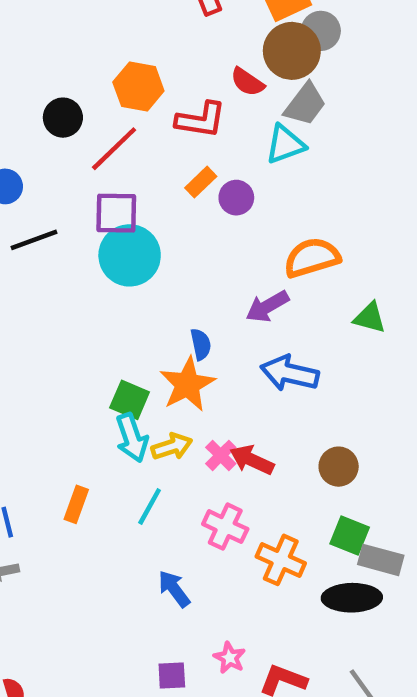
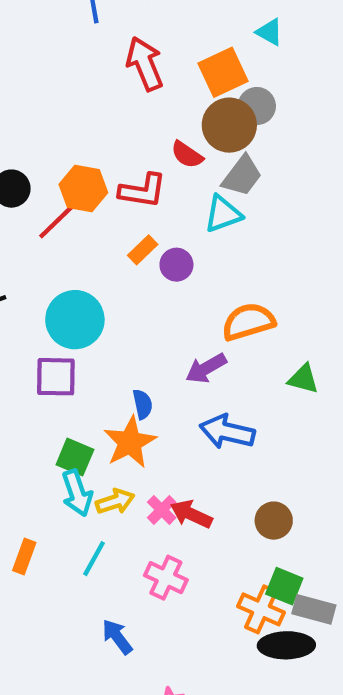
orange hexagon: (138, 86) -> (83, 189), moved
purple square: (116, 213) -> (56, 377), moved
orange cross: (281, 560) -> (261, 609), moved

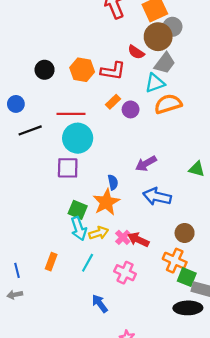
red line: (60, 218) -> (71, 114), moved, turned 44
orange semicircle: (248, 322) -> (168, 104), moved
brown circle: (274, 521) -> (185, 233), moved
orange cross: (261, 609) -> (175, 261), moved

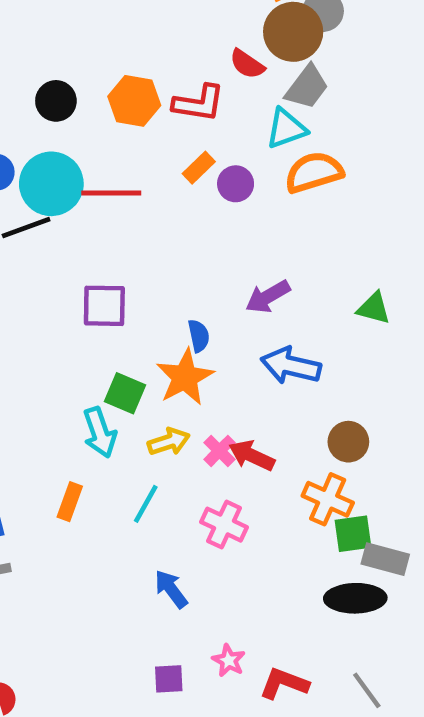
cyan circle: (78, 138) -> (51, 184), moved
cyan arrow: (79, 229) -> (100, 432), moved
green square: (187, 277) -> (353, 534), turned -30

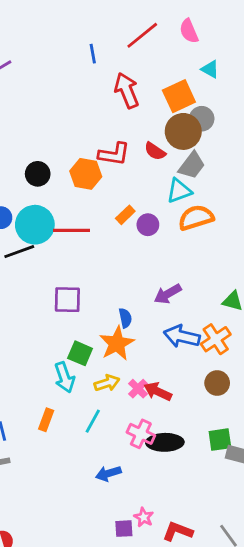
red L-shape: (199, 103) -> (114, 154), moved
orange cross: (328, 499) -> (216, 339), moved, turned 32
blue arrow: (171, 589) -> (108, 473), turned -70
black ellipse: (355, 598) -> (165, 442), moved
purple square: (169, 679) -> (124, 529), moved

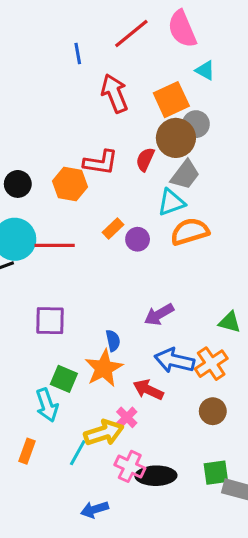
pink semicircle: (189, 31) -> (182, 29), size x1.4
red semicircle: (155, 151) -> (145, 159), turned 80
yellow arrow: (107, 383) -> (104, 433), moved, size x1.4
red arrow: (158, 391) -> (148, 390), moved

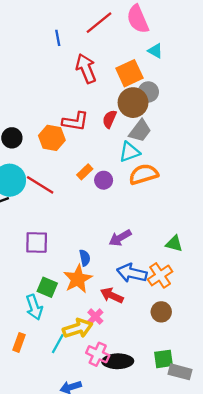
red line: (55, 245) -> (40, 185), turned 32

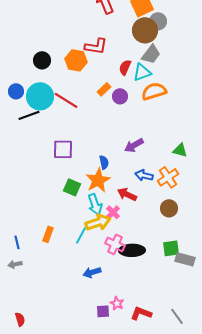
red semicircle: (109, 119) -> (125, 67), moved
blue arrow: (132, 273) -> (144, 175), size x0.7
cyan arrow: (34, 307) -> (95, 204), moved

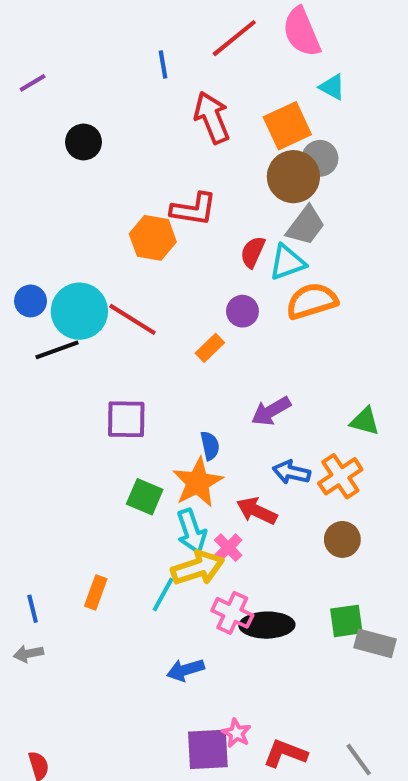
black circle: (42, 60) -> (84, 142), moved
orange rectangle: (104, 89) -> (210, 348), moved
purple square: (103, 311) -> (208, 749), size x1.6

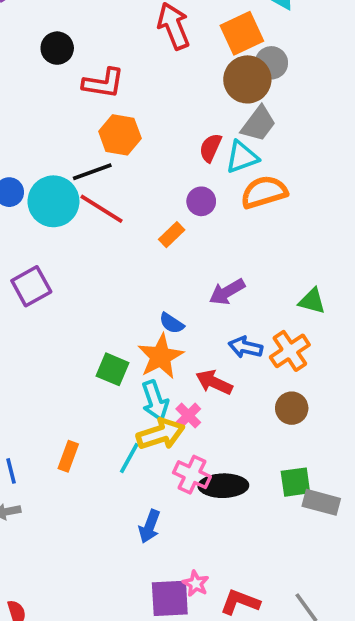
red L-shape: (194, 209) -> (103, 83), moved
black line: (57, 350) -> (92, 172), moved
purple square: (126, 419) -> (31, 286), moved, turned -30
blue semicircle: (210, 446) -> (172, 323), turned 135
blue arrow: (185, 670) -> (150, 526), turned -52

